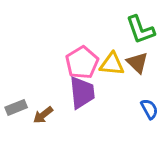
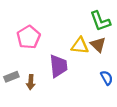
pink pentagon: (82, 63) -> (29, 37), moved
brown arrow: (43, 115) -> (31, 82), turned -48

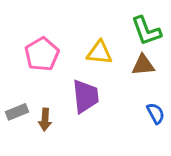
brown triangle: (98, 45) -> (143, 65), turned -49
yellow triangle: (80, 46) -> (100, 53), moved

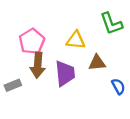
brown triangle: (143, 65) -> (97, 63), moved
brown arrow: (45, 120) -> (38, 65), moved, size x1.5

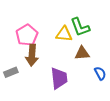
green L-shape: (111, 24) -> (80, 27), moved
purple trapezoid: (65, 73) -> (59, 78), moved

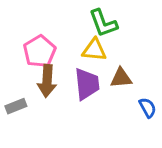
green L-shape: (80, 27) -> (103, 23), moved
purple trapezoid: (59, 78) -> (87, 84), moved

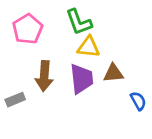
green L-shape: (103, 23) -> (79, 22), moved
pink pentagon: (40, 51) -> (28, 29), moved

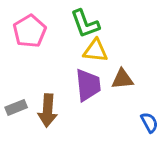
brown arrow: (44, 76) -> (48, 110), moved
blue semicircle: (138, 101) -> (149, 122), moved

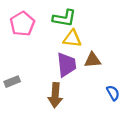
green L-shape: (85, 24) -> (64, 18), turned -60
brown arrow: (48, 110) -> (55, 95), moved

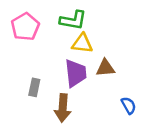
gray rectangle: (12, 82) -> (34, 87), moved, turned -56

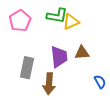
yellow triangle: (82, 43) -> (71, 22), moved, turned -30
gray rectangle: (34, 87) -> (27, 68), size x1.5

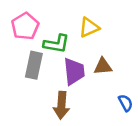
green L-shape: (57, 16) -> (56, 44), moved
gray rectangle: (27, 68) -> (34, 65), moved

